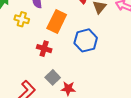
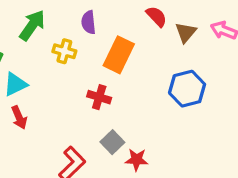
blue hexagon: (86, 40) -> (187, 89), moved

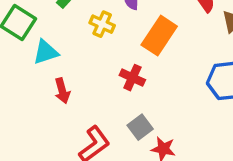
red arrow: (19, 117) -> (62, 91), moved

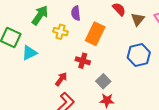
red arrow: (62, 91) -> (61, 79), moved, turned -120
gray square: (140, 127) -> (103, 81), moved

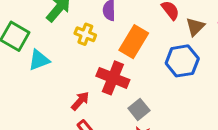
blue hexagon: (139, 55) -> (182, 61), moved
red cross: (83, 61) -> (113, 78), size x1.5

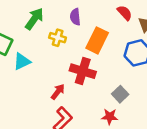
gray square: (139, 109) -> (120, 94), moved

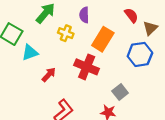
red arrow: (58, 92) -> (49, 75), moved

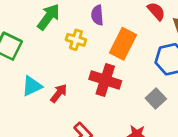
cyan triangle: (30, 53) -> (32, 86), moved
gray square: (120, 92) -> (156, 99), moved

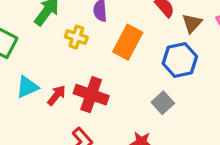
red cross: (105, 80) -> (91, 95), moved

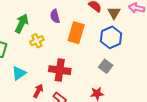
yellow cross: (76, 37) -> (37, 41), moved, turned -32
red arrow: (57, 95) -> (38, 91), moved

